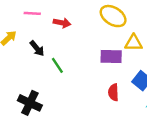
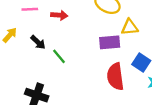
red semicircle: (113, 92) -> (115, 77), size x1.6

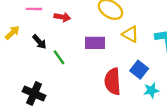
yellow triangle: (130, 27) -> (130, 34), turned 30
purple rectangle: (110, 42) -> (95, 43), moved

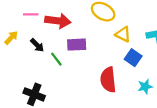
red arrow: (62, 17) -> (58, 21), size x1.6
purple rectangle: (95, 43) -> (77, 45), moved
blue square: (139, 70) -> (133, 58), moved

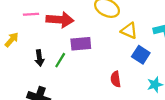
black arrow: (37, 45) -> (39, 58), moved, turned 40
green line: (56, 59) -> (60, 60), turned 72
red semicircle: (108, 80) -> (116, 79), size x0.6

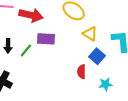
red semicircle: (116, 79) -> (82, 72), moved

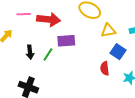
yellow triangle: (90, 34) -> (108, 30), turned -35

